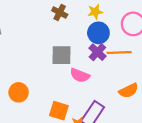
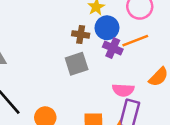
brown cross: (60, 13) -> (81, 34), moved
pink semicircle: (80, 75) -> (123, 90), moved

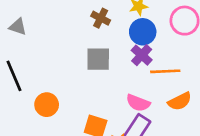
brown cross: (81, 34) -> (101, 18), moved
orange line: (135, 41) -> (165, 71), moved

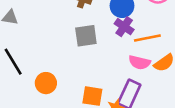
pink semicircle: (138, 103) -> (140, 62), moved

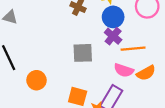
gray square: (86, 36) -> (83, 53), moved

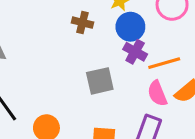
pink semicircle: (124, 70) -> (157, 93), turned 60

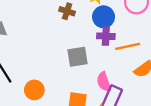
purple cross: (135, 52) -> (106, 36), turned -30
pink semicircle: (157, 93) -> (104, 82), moved

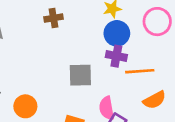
brown cross: (67, 11) -> (54, 18), moved, turned -35

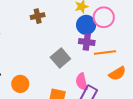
pink circle: (157, 22) -> (104, 17), moved
gray square: (80, 75) -> (60, 58), turned -36

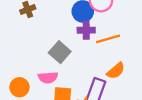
orange semicircle: (117, 74) -> (116, 71), moved
pink semicircle: (82, 82) -> (48, 78), moved, turned -72

